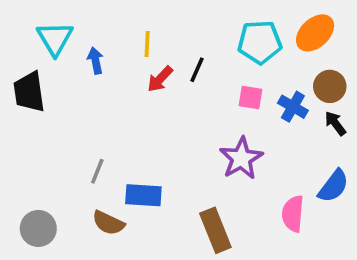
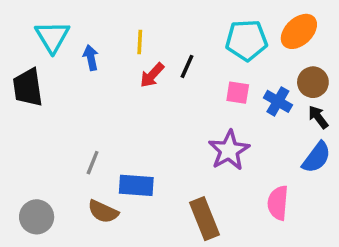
blue semicircle: (333, 186) -> (316, 157), moved

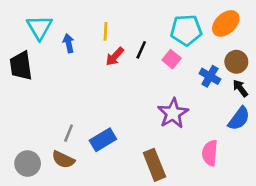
pink square: (238, 93) -> (172, 59), moved, turned 30
gray line: (93, 163) -> (69, 133), moved
blue rectangle: (136, 185) -> (103, 140), turned -35
brown semicircle: (103, 212) -> (63, 160), moved

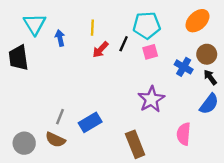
cyan pentagon: (186, 30) -> (147, 25), moved
pink square: (172, 59) -> (150, 52), turned 35

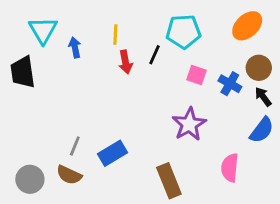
red arrow: (100, 50) -> (126, 62), turned -54
pink square: (150, 52) -> (196, 75), moved, turned 35

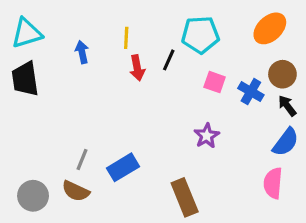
cyan triangle: (43, 30) -> (27, 33), moved, turned 44
purple star: (189, 124) -> (207, 136), size x0.7
pink semicircle: (230, 168) -> (273, 183), moved

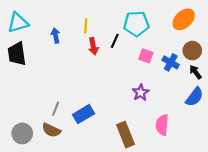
pink semicircle: (273, 183) -> (162, 125), moved

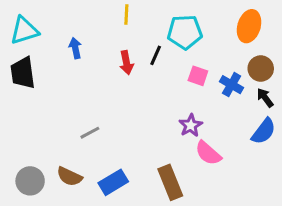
orange ellipse: (184, 19) -> (249, 26), turned -30
yellow line: (86, 26) -> (126, 14), moved
gray line: (56, 109) -> (90, 133), moved, turned 40
blue rectangle: (84, 114) -> (113, 182), moved
pink semicircle: (162, 125) -> (208, 153), moved, turned -54

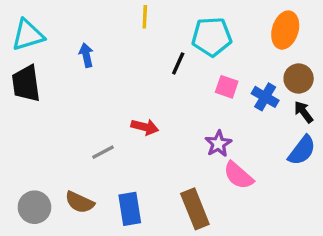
red arrow: (126, 63) -> (145, 127), moved, turned -65
blue rectangle: (113, 182) -> (130, 209), turned -68

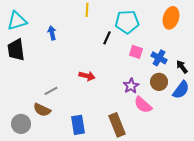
brown circle: (299, 79) -> (159, 82), moved
gray line: (103, 152) -> (51, 91), moved
brown semicircle: (80, 202) -> (42, 110), moved

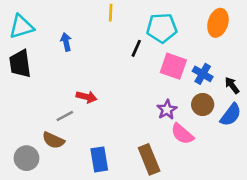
pink square: (136, 52) -> (173, 66), size x1.5
red arrow: (87, 76) -> (86, 97), moved

